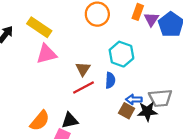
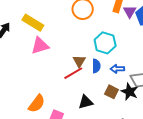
brown triangle: (83, 69) -> (79, 61), moved
blue arrow: (134, 99) -> (117, 69), moved
black star: (147, 111) -> (130, 92), turned 30
black triangle: (70, 121) -> (86, 102), moved

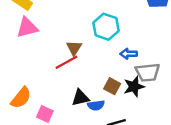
blue semicircle: (96, 66) -> (96, 105), moved, turned 80
blue arrow: (117, 69) -> (129, 54), moved
black star: (130, 92) -> (134, 87), turned 30

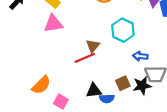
brown square: (112, 86) -> (123, 83), turned 32

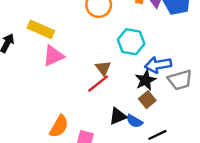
blue arrow: (140, 56) -> (158, 65), size x1.5
black star: (142, 86) -> (146, 80), moved
blue semicircle: (107, 99) -> (134, 121), turned 48

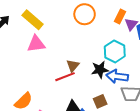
cyan hexagon: (131, 42) -> (115, 51), moved
black star: (146, 80) -> (100, 70), moved

